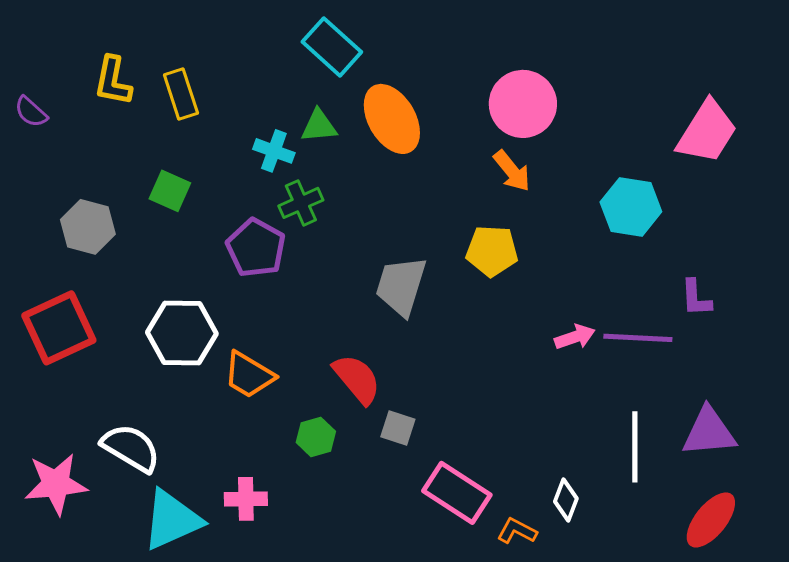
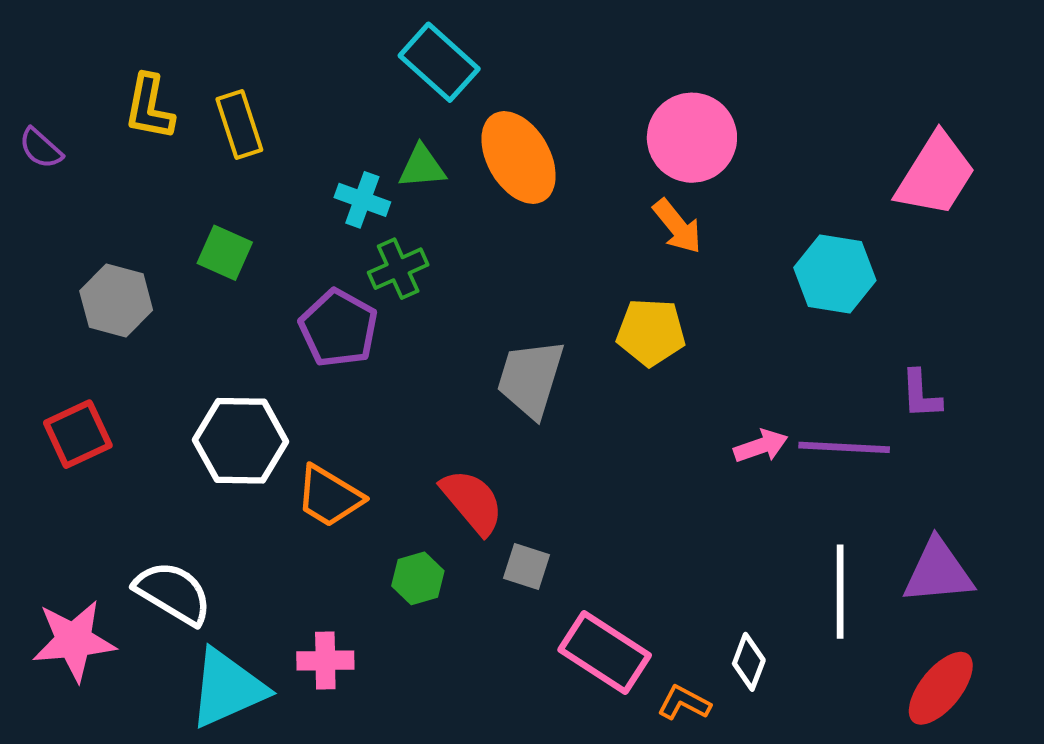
red square: (59, 328) -> (78, 434), size x0.7

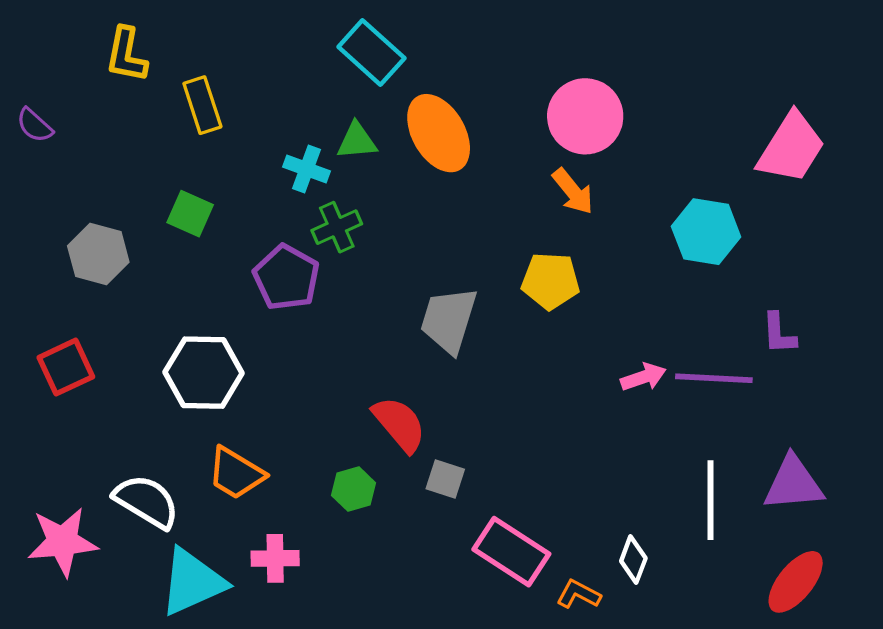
yellow L-shape: (149, 107) -> (126, 55), moved
orange trapezoid: (329, 496) -> (236, 473), moved

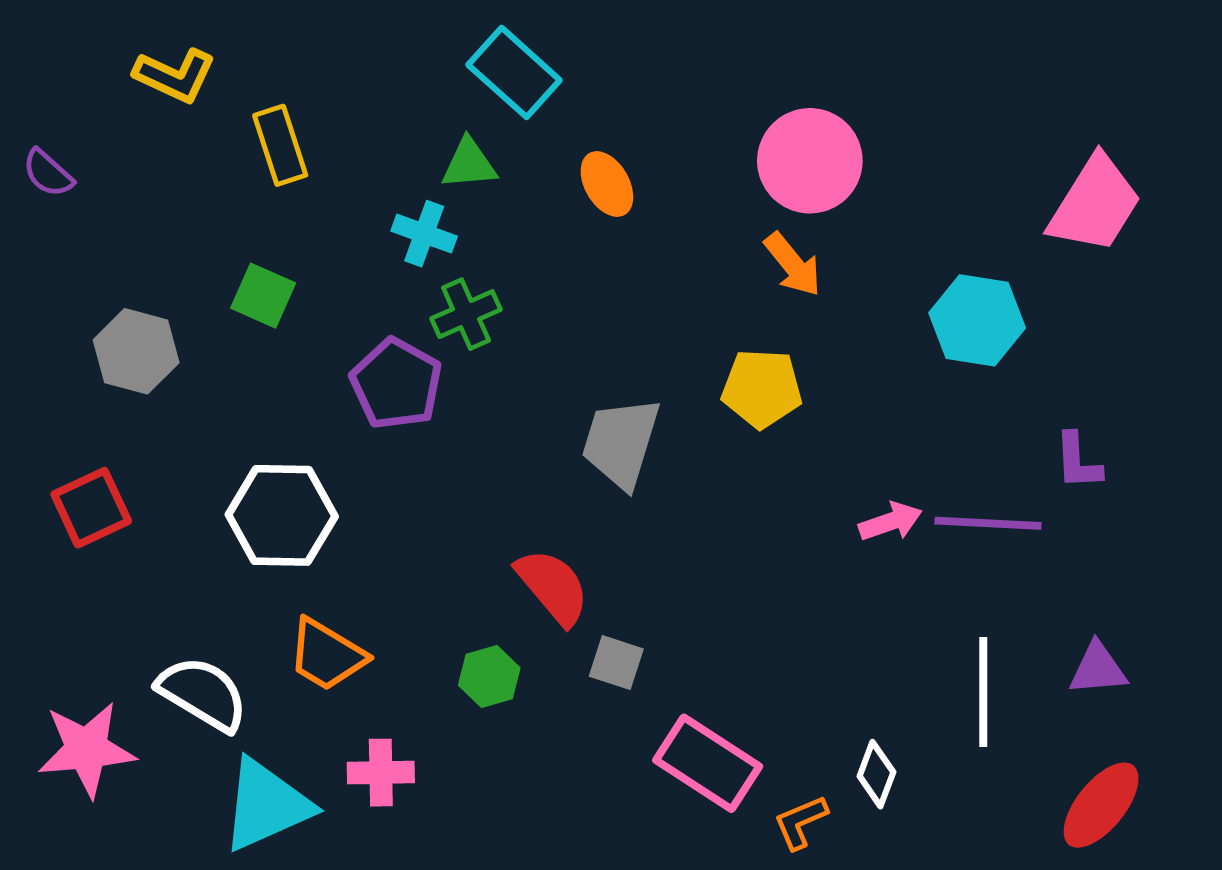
yellow L-shape: (126, 55) -> (175, 76), turned -76
orange ellipse: (439, 133) -> (607, 184), size x0.6
green triangle: (357, 141) -> (469, 164), moved
purple triangle: (793, 483) -> (1098, 669), size x0.7
orange L-shape: (578, 594) -> (801, 822), turned -51

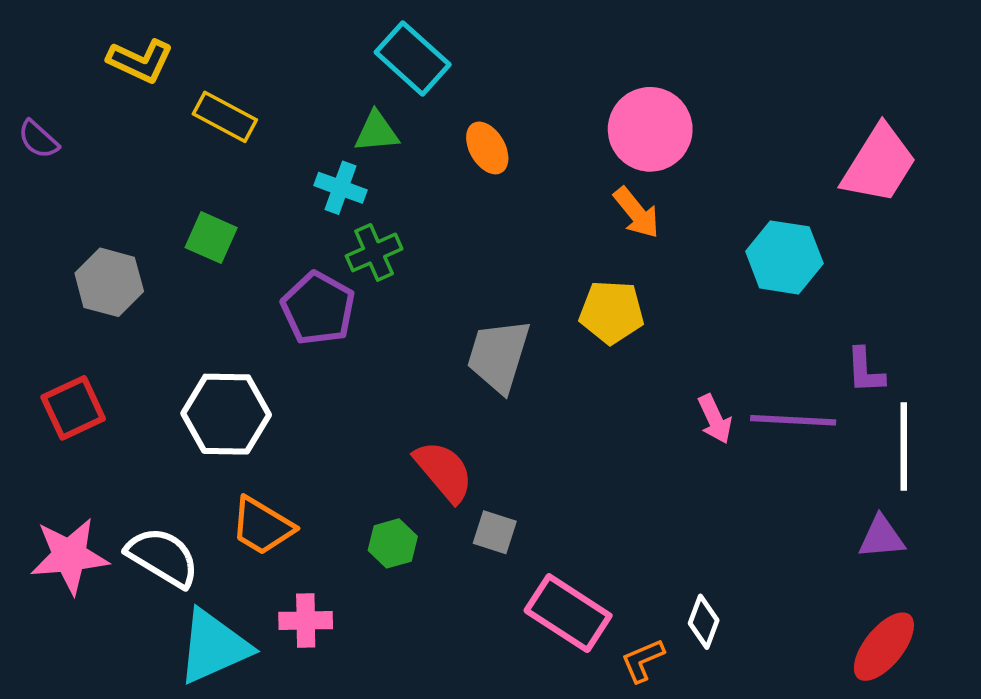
yellow rectangle: (280, 145) -> (225, 117), turned -44
pink arrow: (890, 522) -> (715, 419), turned 84
white line: (983, 692) -> (904, 446), moved
pink star: (87, 749) -> (69, 556), moved

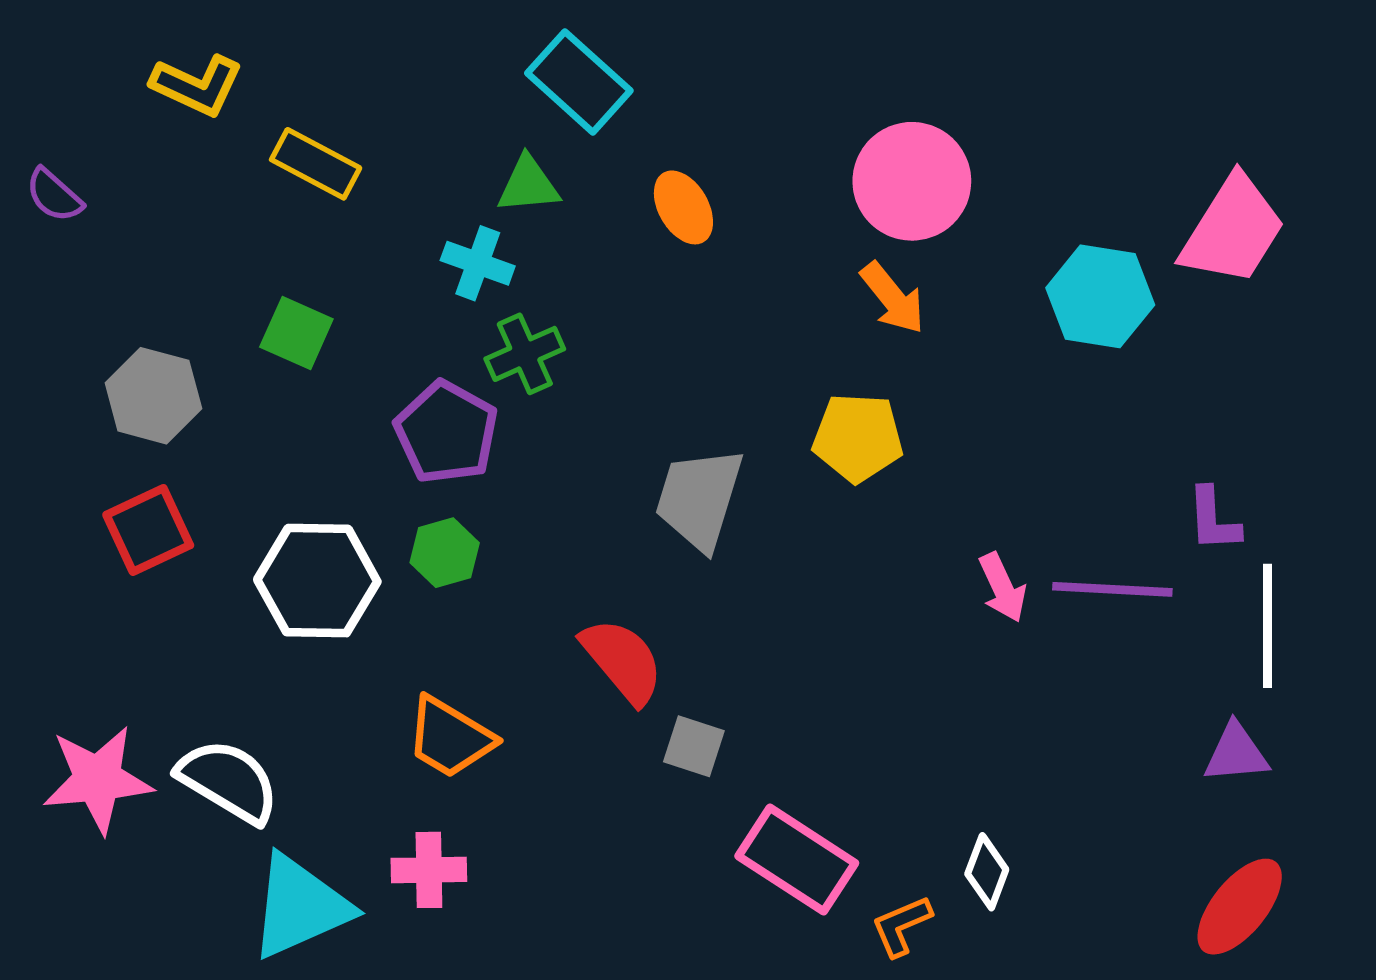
cyan hexagon: (784, 257) -> (1100, 296), moved
red square: (73, 408) -> (148, 530), moved
orange trapezoid: (262, 526) -> (450, 737), moved
green hexagon: (393, 543) -> (445, 553), moved

